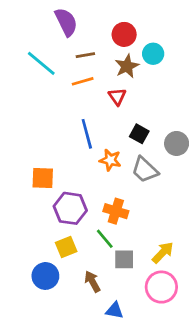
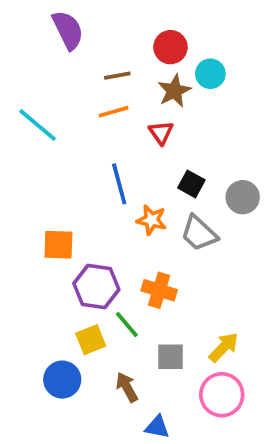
purple semicircle: (66, 22) -> (68, 30), moved
cyan line: (41, 63) -> (38, 125), moved
green line: (105, 239) -> (127, 324), moved

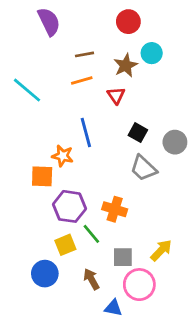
red circle: (170, 47) -> (128, 22), moved
orange star: (151, 220) -> (63, 156), moved
pink circle: (222, 395) -> (139, 285), moved

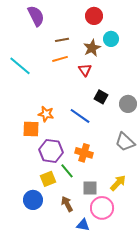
blue line: (86, 133) -> (80, 116), moved, turned -40
gray trapezoid: (143, 168) -> (125, 142), moved

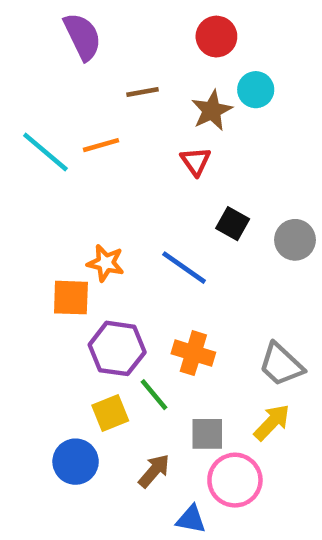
orange line: (60, 59) -> (101, 145), moved
gray trapezoid: (125, 142) -> (281, 365), moved
brown arrow: (67, 204) -> (154, 471), turned 70

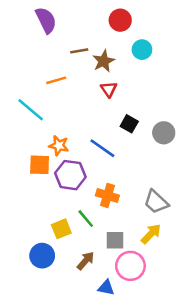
brown star: (212, 110) -> (104, 61), moved
cyan line: (45, 152) -> (31, 110), moved
purple hexagon: (117, 348) -> (70, 175), moved

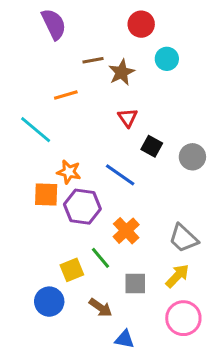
red triangle: (109, 89) -> (128, 118), moved
orange cross: (107, 195) -> (126, 231), turned 30
brown arrow: (86, 261) -> (100, 308), turned 84
pink circle: (130, 266) -> (183, 318), moved

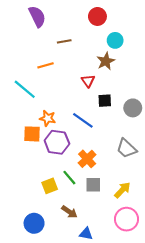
brown star: (122, 72) -> (106, 61), moved
black square: (152, 146) -> (105, 101), turned -32
gray trapezoid: (183, 238) -> (127, 148), moved
gray square: (135, 283) -> (93, 185), moved
blue circle: (49, 302) -> (34, 223), moved

